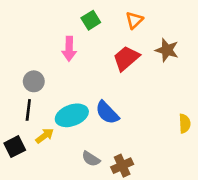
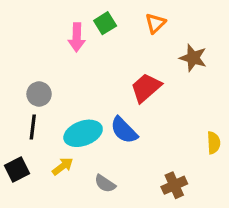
pink arrow: (69, 49) -> (77, 37), moved
red trapezoid: (126, 58) -> (146, 88), moved
yellow arrow: (45, 136) -> (63, 166), moved
brown cross: (122, 166) -> (174, 185), moved

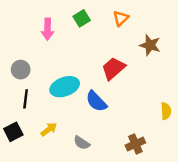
pink arrow: (77, 37) -> (47, 29), moved
gray circle: (39, 94) -> (21, 70), moved
cyan ellipse: (83, 133) -> (65, 87), moved

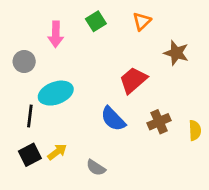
gray circle: (21, 70) -> (24, 61), moved
cyan ellipse: (65, 87) -> (56, 93), moved
black square: (13, 132) -> (30, 155), moved
brown cross: (135, 144) -> (159, 122), moved

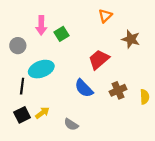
green square: (96, 21) -> (62, 34), moved

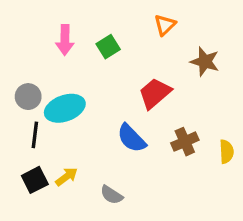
green square: (62, 34) -> (108, 47), moved
gray circle: (18, 46) -> (28, 97), moved

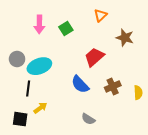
black line: (35, 135) -> (28, 88), moved
black square: (35, 180) -> (20, 119), moved, turned 35
gray semicircle: (111, 195) -> (88, 119), moved

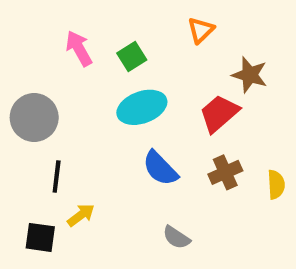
pink arrow: (39, 24) -> (79, 48), turned 150
red trapezoid: (94, 57) -> (219, 113), moved
gray circle: (17, 59) -> (34, 118), size x1.5
cyan ellipse: (39, 66) -> (142, 107), moved

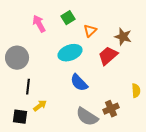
orange triangle: (201, 30) -> (90, 31), moved
green square: (132, 57) -> (68, 18), moved
brown cross: (225, 172) -> (111, 109), moved
gray semicircle: (176, 237) -> (87, 117), size x1.6

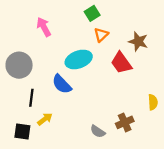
green square: (68, 18) -> (92, 13), moved
red trapezoid: (108, 56) -> (121, 63), turned -85
blue semicircle: (79, 83) -> (62, 84), moved
gray semicircle: (87, 117) -> (98, 131), size x0.6

